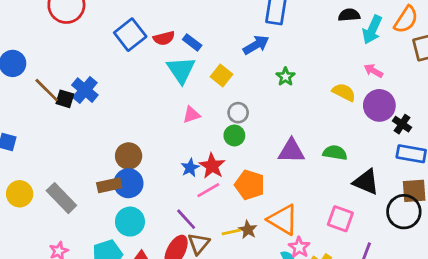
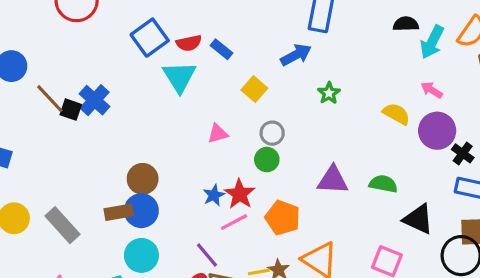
cyan triangle: (181, 70) -> (179, 77), moved

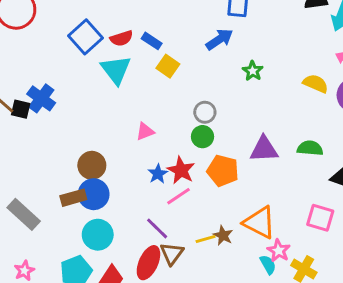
yellow square: (254, 89) -> (168, 66), moved
pink triangle: (218, 133) -> (145, 131), moved
orange pentagon: (283, 218) -> (223, 171), moved

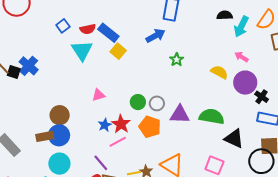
blue square: (85, 37) -> (63, 26), size x0.6
blue rectangle: (152, 41) -> (108, 33), size x1.5
gray circle: (205, 112) -> (157, 103), moved
green semicircle: (310, 148) -> (212, 117), size x1.4

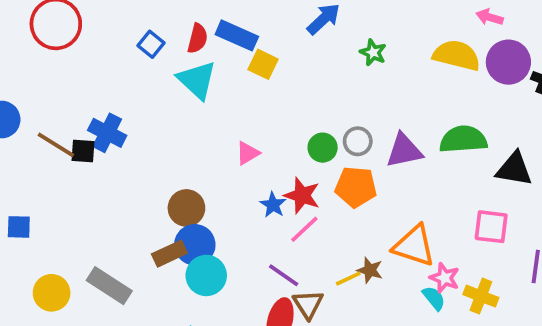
red semicircle: (88, 29) -> (197, 38), turned -49
yellow semicircle: (219, 72) -> (457, 55), size x1.4
cyan circle: (59, 164) -> (206, 275), moved

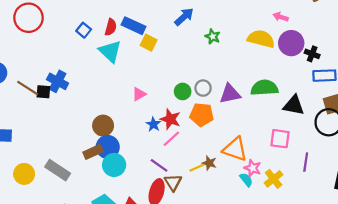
yellow cross: (481, 296) -> (274, 179), turned 30

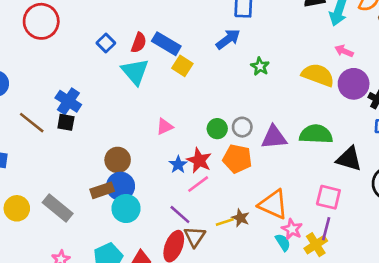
brown line: (28, 88) -> (32, 123), moved
black square: (43, 92) -> (66, 122), moved
purple line: (306, 162) -> (326, 229), moved

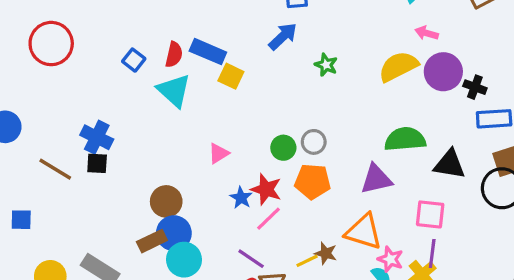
yellow semicircle: (318, 75) -> (398, 66), turned -40
purple triangle: (274, 137) -> (376, 179), moved

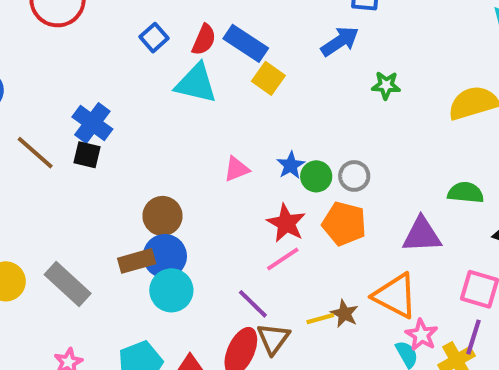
green star: (326, 65) -> (386, 85), turned -30
cyan triangle: (174, 91) -> (196, 83), turned -39
green semicircle: (405, 139) -> (466, 193), size x0.7
blue star: (241, 198) -> (291, 165), moved

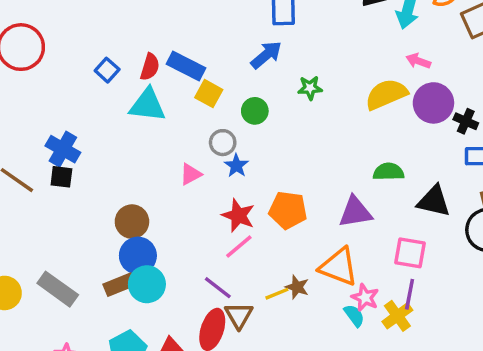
green circle: (316, 176) -> (255, 111), moved
gray circle: (354, 176) -> (223, 143), moved
brown rectangle: (137, 261) -> (119, 285), moved

